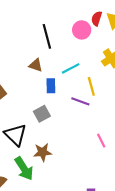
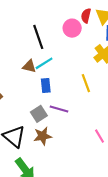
cyan line: (71, 68) -> (44, 63), moved
purple line: (80, 101) -> (59, 109), moved
brown star: (43, 152) -> (43, 136), moved

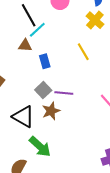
cyan line: (44, 63) -> (37, 30), moved
purple line: (59, 109) -> (64, 93), moved

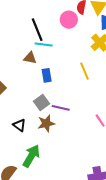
cyan line: (37, 30) -> (44, 44), turned 42
black triangle: (23, 117) -> (19, 125), size x0.6
green arrow: (40, 147) -> (31, 156), turned -110

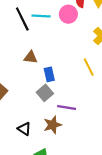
black line: (37, 30) -> (22, 19), moved
cyan line: (44, 44) -> (41, 16), moved
gray square: (42, 103) -> (45, 93), moved

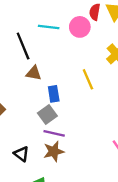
black line: (22, 19) -> (23, 46), moved
yellow line: (89, 67) -> (88, 79), moved
purple line: (67, 107) -> (54, 133), moved

